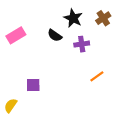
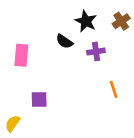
pink rectangle: (16, 35) -> (21, 55), moved, turned -54
orange line: (97, 76) -> (114, 89), turned -72

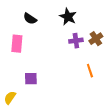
brown cross: (121, 21) -> (96, 39), moved
black semicircle: (64, 41) -> (30, 19), moved

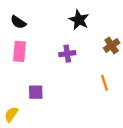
black semicircle: (30, 19) -> (18, 22), moved
purple cross: (76, 41) -> (67, 54), moved

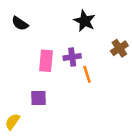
pink rectangle: (19, 51) -> (46, 61), moved
orange line: (105, 83) -> (87, 74), moved

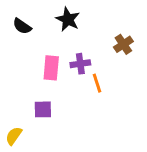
black star: (85, 21) -> (68, 19), moved
brown cross: (119, 48) -> (123, 44), moved

